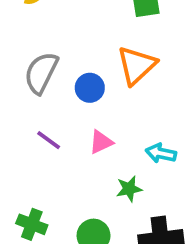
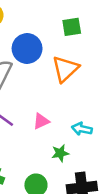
blue circle: (90, 88) -> (27, 48), moved, size x1.5

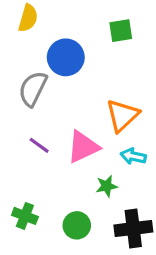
orange triangle: (65, 69) -> (122, 115), moved
pink triangle: (41, 121) -> (83, 147), size x1.6

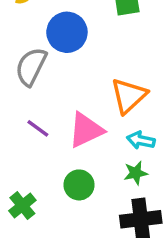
green star: (107, 186) -> (136, 173), moved
green cross: (25, 216) -> (22, 206), turned 30
green circle: (77, 225) -> (79, 185), moved

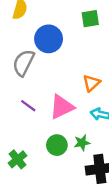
orange triangle: (129, 96) -> (91, 83), size x0.7
green star: (136, 173) -> (82, 143), moved

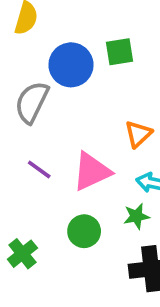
green square: (90, 19) -> (120, 52), moved
green star: (82, 143) -> (136, 216), moved

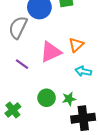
pink triangle: (92, 171) -> (51, 52), moved
green star: (136, 216) -> (69, 99), moved

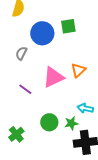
gray semicircle: (18, 27) -> (21, 53), size x0.6
cyan arrow: (83, 71) -> (85, 108), moved

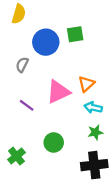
cyan arrow: (85, 108) -> (93, 108), moved
green star: (71, 123) -> (95, 132), moved

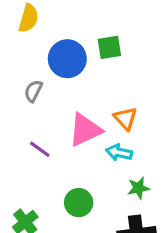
orange triangle: (86, 84) -> (125, 119), turned -30
cyan arrow: (93, 108) -> (119, 152), moved

